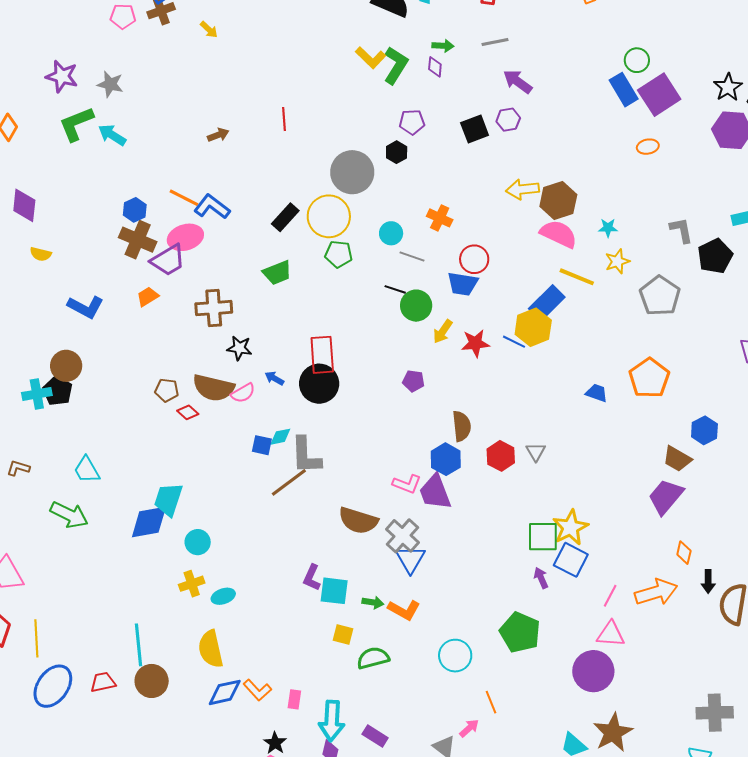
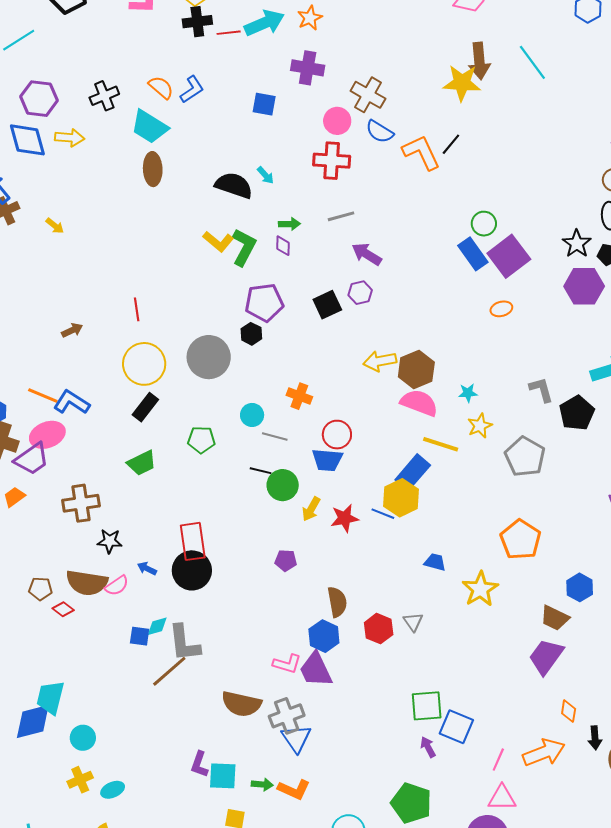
purple pentagon: (412, 122) -> (264, 303), size x1.5
yellow circle: (329, 216) -> (144, 364), moved
blue trapezoid: (597, 393) -> (435, 562), moved
yellow star: (570, 527) -> (480, 589), moved
gray cross: (403, 536) -> (287, 716), turned 32

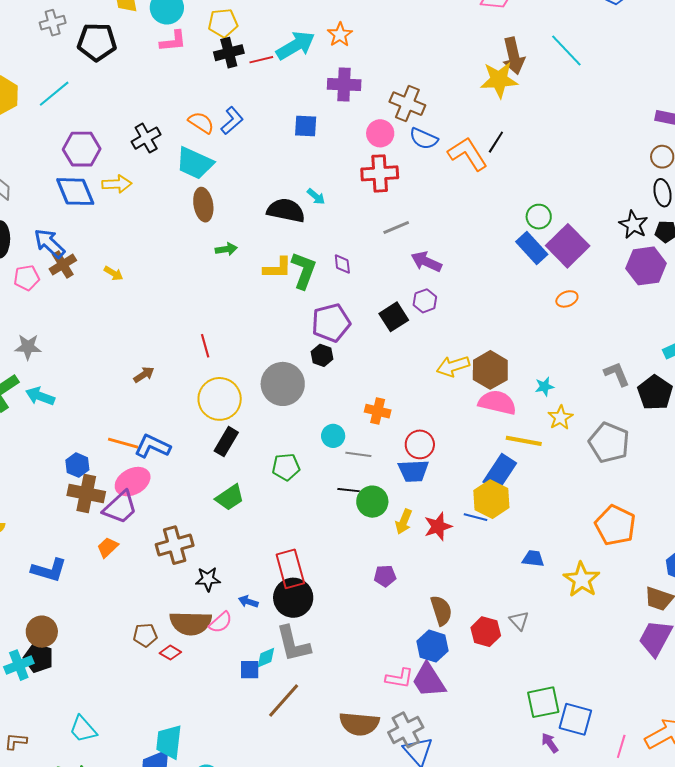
green arrow: (289, 224) -> (226, 249), moved
yellow L-shape: (218, 241) -> (277, 268), turned -32
gray L-shape: (184, 643) -> (293, 644), moved

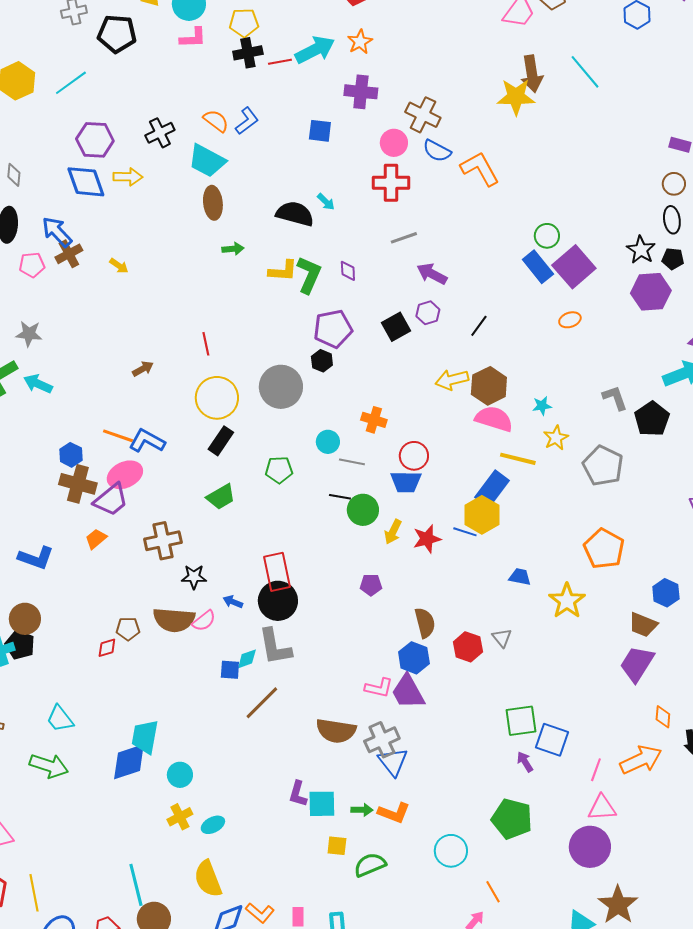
black line: (496, 142) -> (479, 326), moved
red diamond: (170, 653) -> (107, 648), moved, turned -50

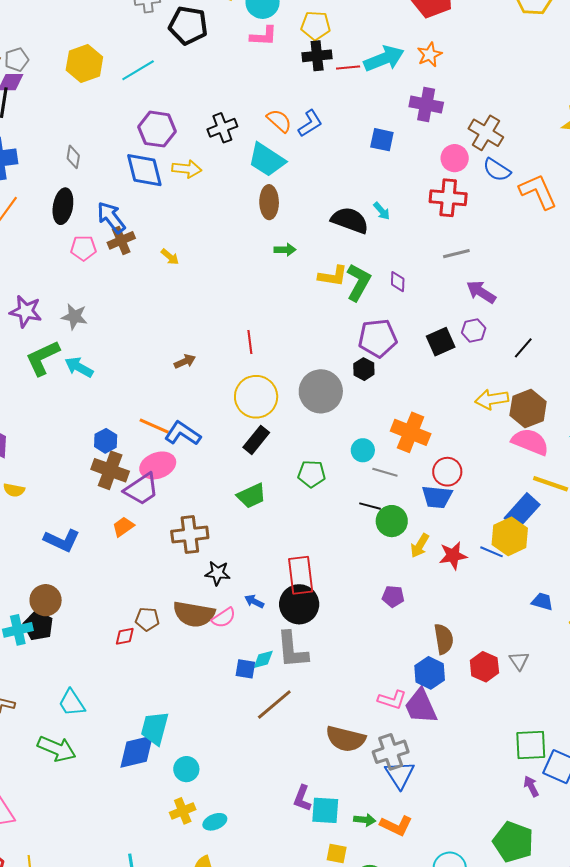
orange cross: (374, 420) -> (411, 432), size x1.5

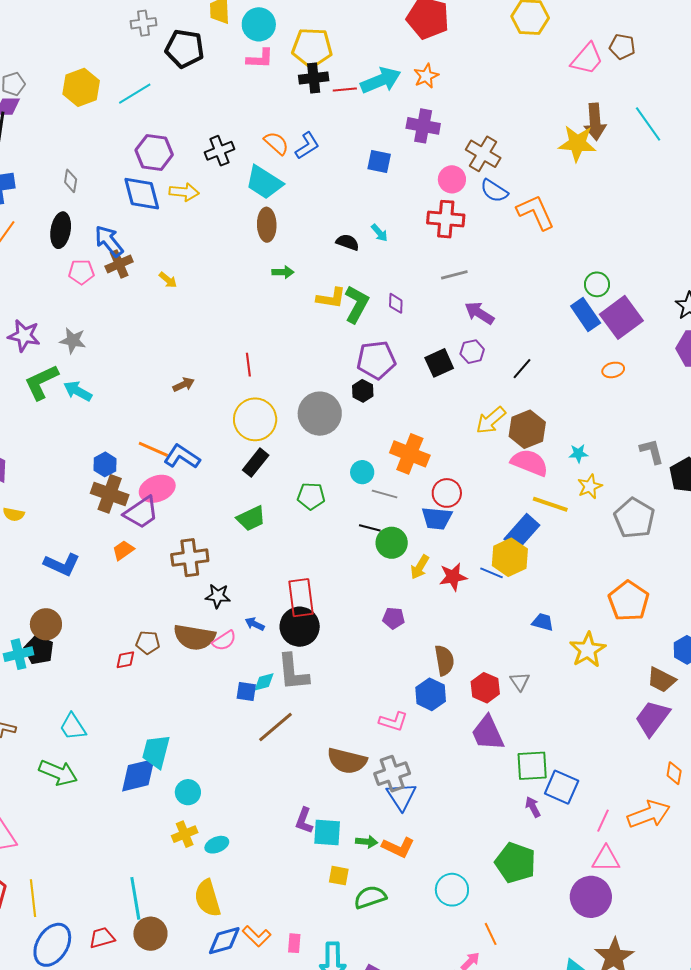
yellow pentagon: (316, 26) -> (312, 48), size x1.4
black semicircle: (350, 220) -> (348, 242), size x0.6
yellow arrow: (492, 399) -> (491, 420), turned -32
purple trapezoid: (421, 706) -> (488, 733), moved

